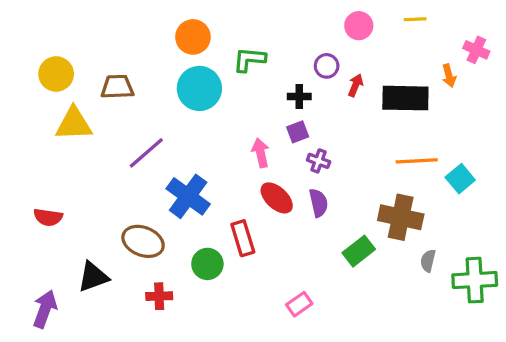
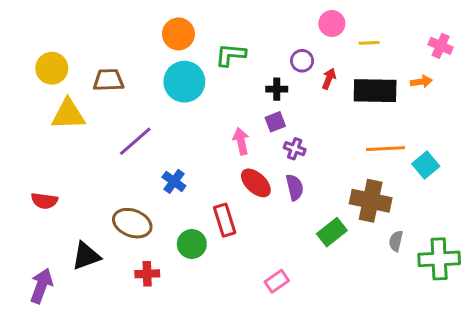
yellow line: (415, 19) -> (369, 43), moved
orange arrow: (449, 76) -> (421, 82), moved, turned -84
blue cross: (188, 196) -> (174, 181), size x0.6

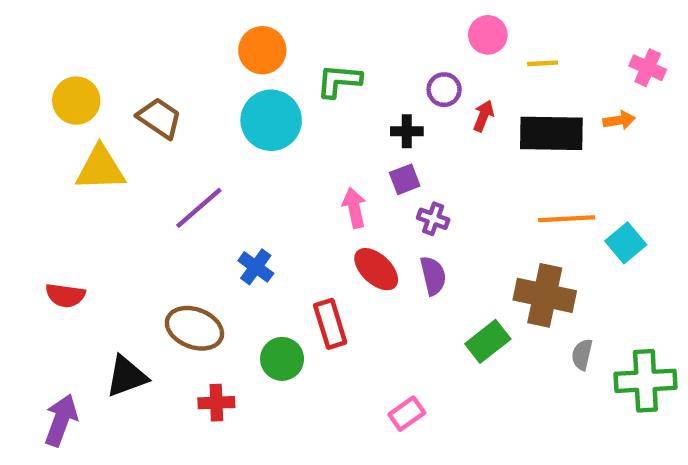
brown trapezoid: (108, 80) -> (159, 118), turned 36

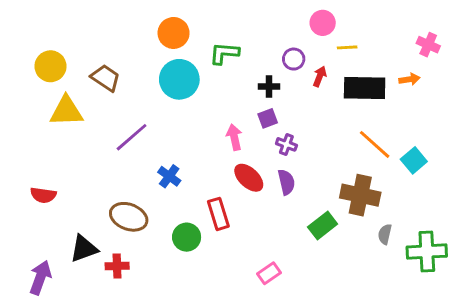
yellow line: (543, 63) -> (347, 47), moved
orange line: (567, 219) -> (375, 144), turned 45
red cross: (216, 403) -> (117, 266), moved

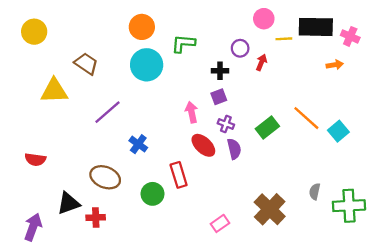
yellow circle: (50, 66) -> (34, 32), moved
black rectangle: (365, 88) -> (316, 27), moved
purple cross: (286, 144) -> (226, 124), moved
brown cross: (360, 195) -> (270, 209), moved, turned 32
green rectangle: (323, 225) -> (267, 128), moved

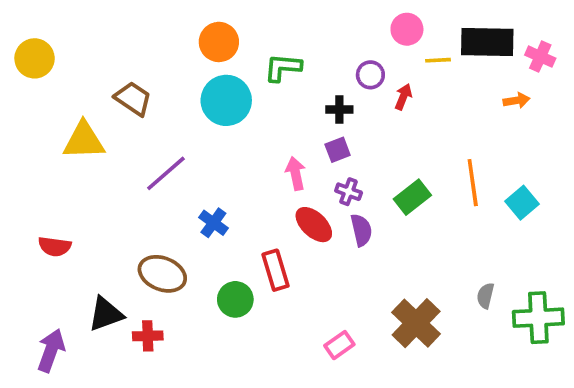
yellow circle: (34, 32) -> (35, 58), moved
orange line: (306, 118) -> (473, 183), turned 40

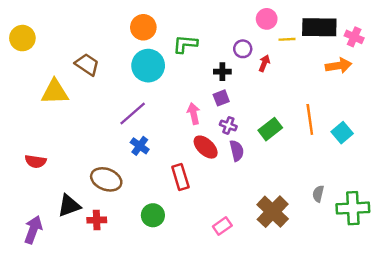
orange arrow: (516, 100) -> (339, 66), size x1.5
purple line: (166, 173) -> (133, 114), moved
green circle: (235, 299) -> (153, 215), moved

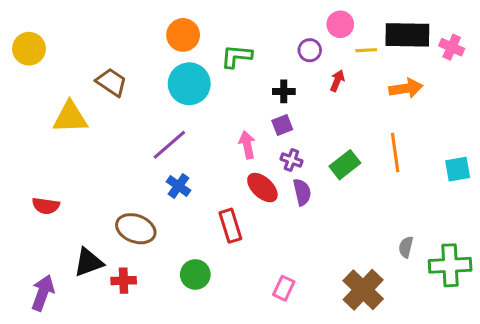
purple circle: (243, 49) -> (310, 50), moved
orange arrow: (339, 66) -> (406, 88), moved
cyan square: (342, 133) -> (458, 169), moved, turned 30
brown cross: (273, 212) -> (363, 290), moved
pink rectangle: (222, 226) -> (284, 288), turned -30

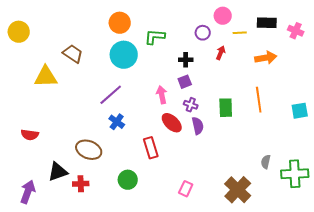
black rectangle: (407, 35) -> (267, 23), size x0.7
green rectangle: (345, 165) -> (226, 108), turned -54

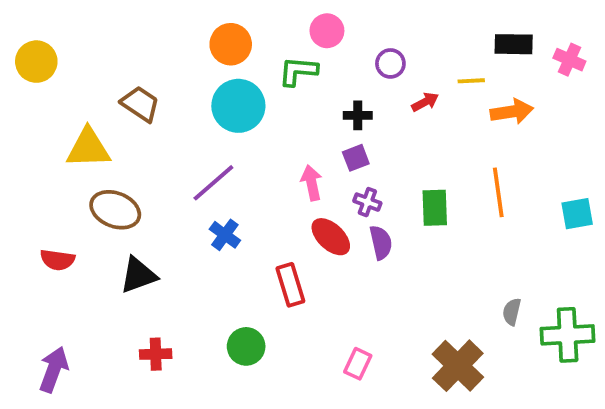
pink circle: (223, 16) -> (327, 31), moved
yellow line: (240, 33) -> (471, 81), moved
red arrow: (221, 53) -> (425, 102), turned 40
brown ellipse: (89, 150) -> (115, 210), moved
black triangle: (58, 172) -> (138, 275), moved

